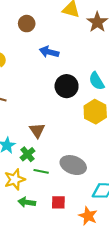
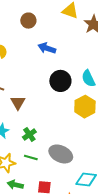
brown triangle: (37, 130) -> (18, 103), moved
green cross: (27, 154) -> (29, 135), moved

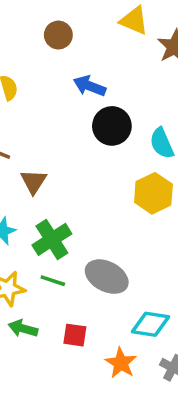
black circle: (60, 81) -> (112, 126), moved
green cross: (29, 135) -> (52, 239), size x1.5

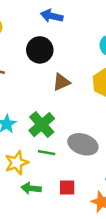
black circle: (112, 126) -> (40, 50), moved
brown triangle: (33, 182) -> (61, 82), moved, turned 42

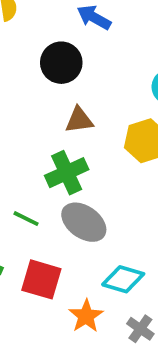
green cross: (42, 125) -> (67, 173), moved
red square: (67, 187) -> (41, 279), size x1.5

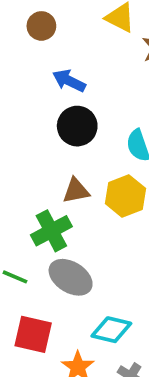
black circle: (61, 63) -> (77, 126), moved
brown triangle: (79, 120) -> (76, 191), moved

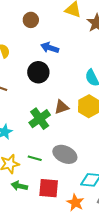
black circle: (77, 126) -> (38, 72), moved
green cross: (51, 231) -> (40, 119), moved

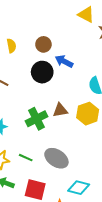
brown circle: (31, 20) -> (43, 44), moved
blue arrow: (50, 48) -> (64, 61), moved

